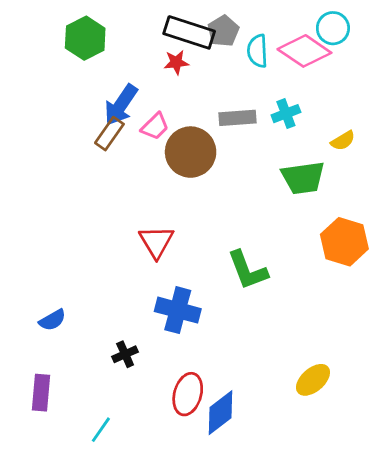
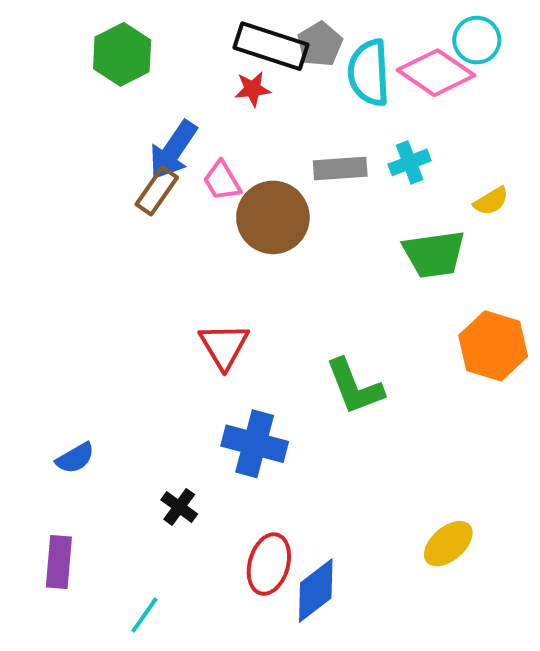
cyan semicircle: (257, 51) -> (369, 73), size x1.4
pink trapezoid: (155, 126) -> (222, 181), turned 104
black cross: (125, 354) -> (179, 507), turned -30

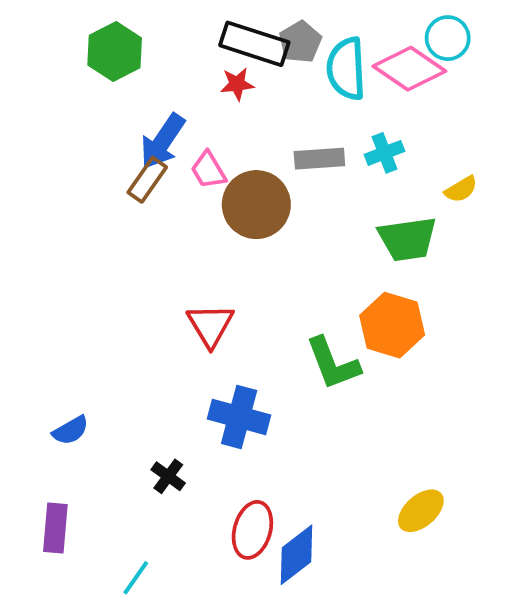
orange hexagon: (493, 346) -> (392, 325), moved

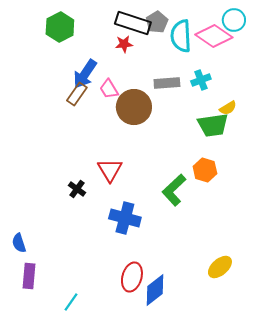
yellow semicircle: (461, 189) -> (228, 108), moved
orange hexagon: (392, 325) -> (205, 170), size x0.7
green L-shape: (333, 363) -> (174, 190), turned 68
blue semicircle: (71, 430) -> (19, 243), moved, turned 102
black cross: (168, 476) -> (77, 189), moved

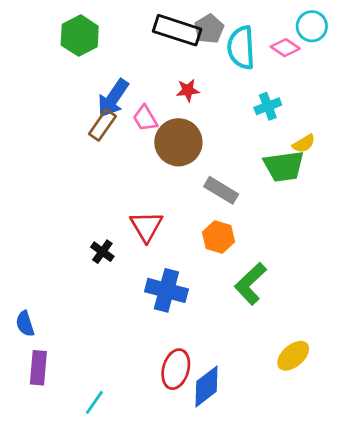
pink diamond: (214, 36) -> (285, 48), size x0.6
red star: (124, 44) -> (188, 90), moved
gray rectangle: (167, 83) -> (221, 190), moved, turned 35
orange hexagon: (205, 170) -> (218, 237), moved
green L-shape: (174, 190) -> (250, 284), moved

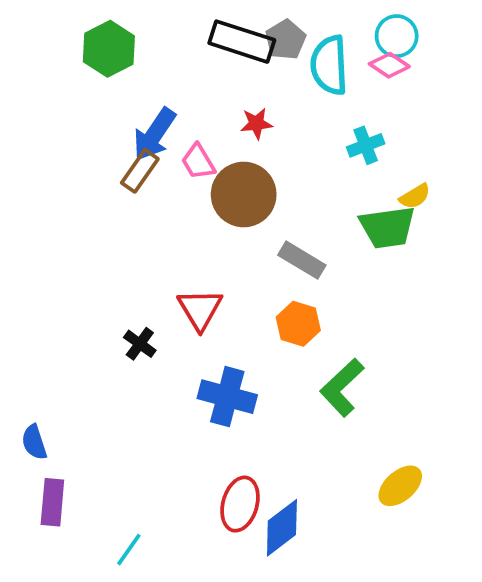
cyan circle: (312, 26) -> (397, 36), moved

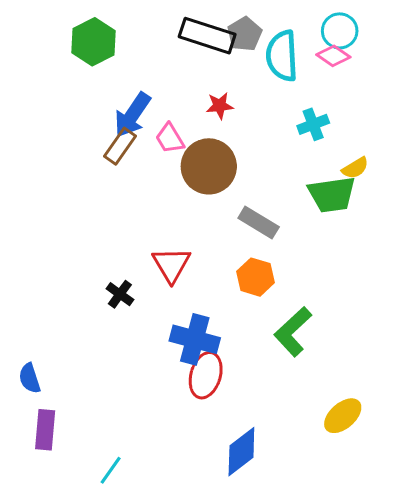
red ellipse: (240, 504) -> (206, 375), moved

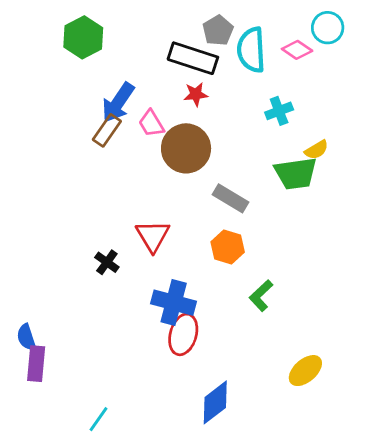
cyan circle: (340, 31) -> (328, 28), moved
black rectangle: (207, 36) -> (193, 58), moved
green L-shape: (293, 332) -> (261, 296), size x0.7
purple rectangle: (45, 430) -> (36, 364), moved

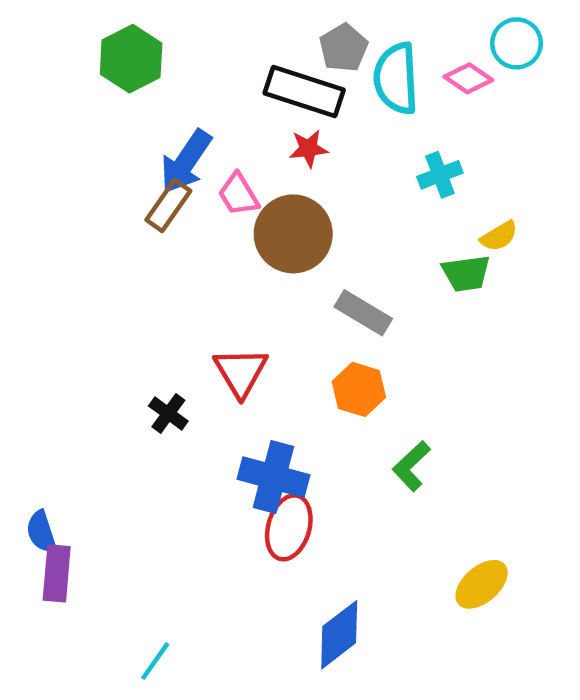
green trapezoid: (296, 173) -> (466, 273), size x0.7

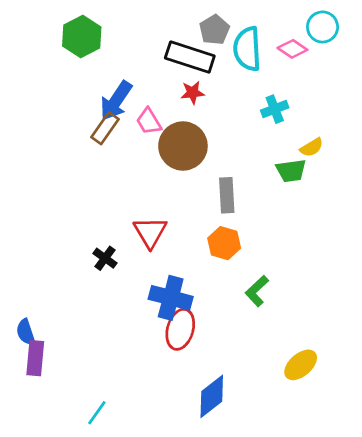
gray rectangle: (363, 313) -> (227, 195), turned 56

